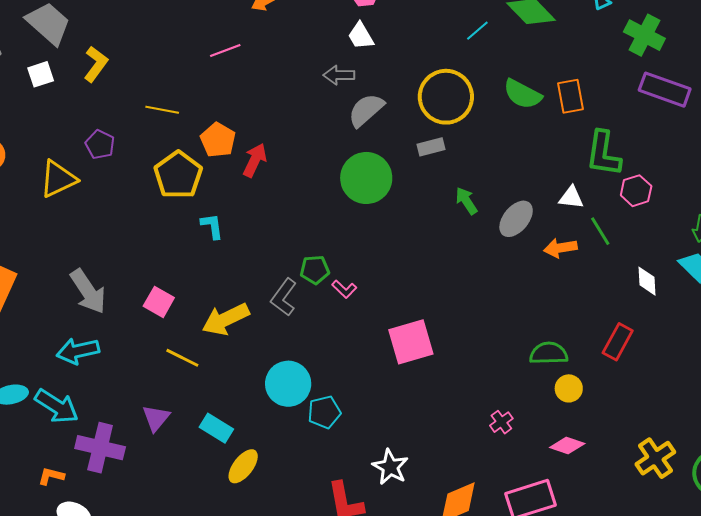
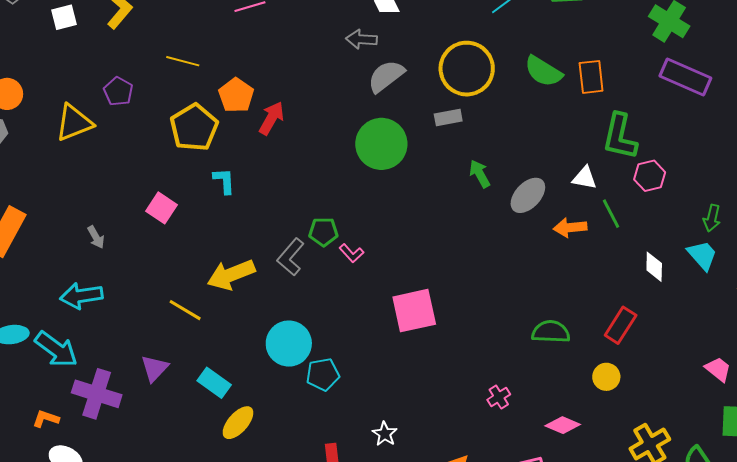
gray arrow: (88, 291) -> (96, 237), size x0.5
pink square: (159, 302) -> (161, 208), moved
yellow circle: (569, 388) -> (606, 377), moved
white star: (390, 467) -> (385, 434), size x0.7

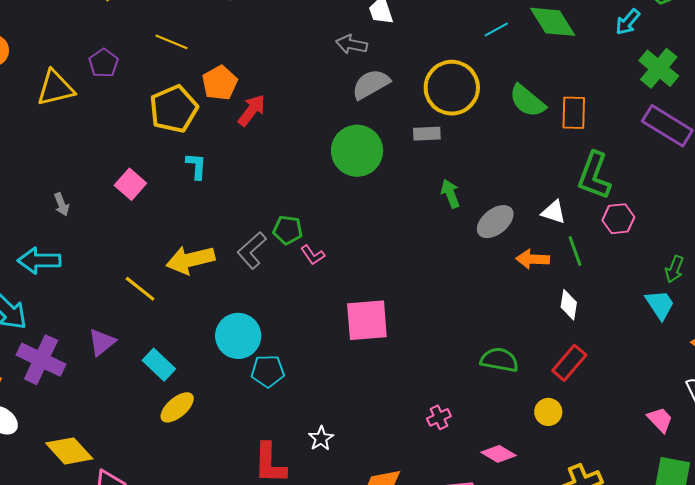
white diamond: (654, 267) -> (569, 305), moved

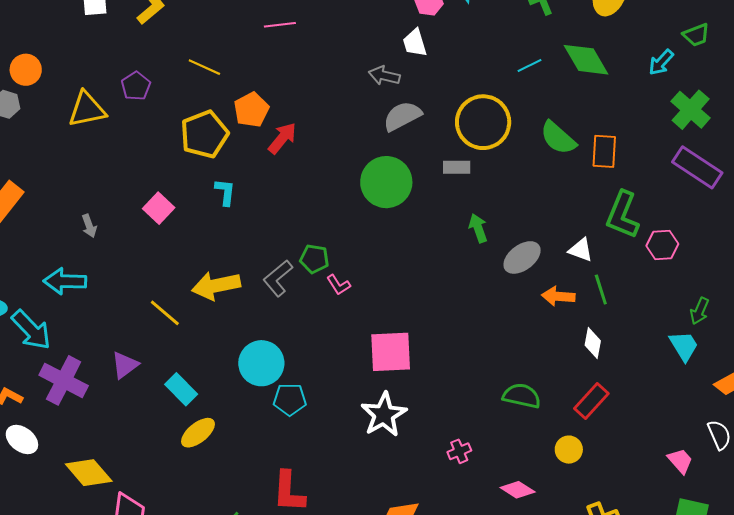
pink hexagon: (618, 219) -> (662, 245), moved
white star: (321, 438) -> (384, 415), moved, size x1.8

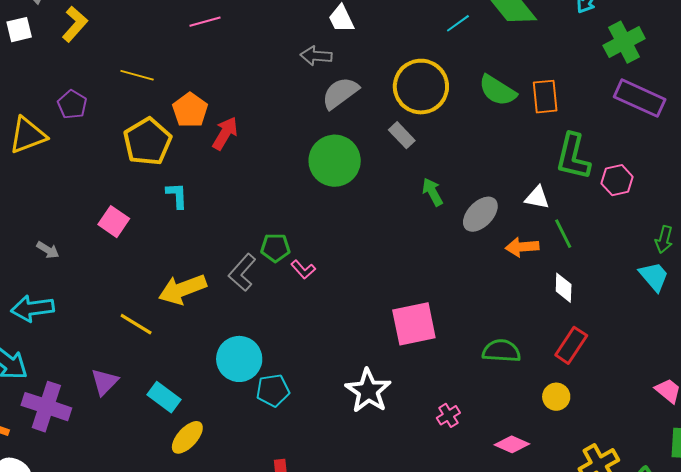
green cross: (691, 110) -> (624, 42), turned 30
gray rectangle: (457, 167) -> (402, 135), turned 56
gray arrow: (89, 226) -> (48, 250), turned -30
pink square: (391, 352) -> (414, 324), moved

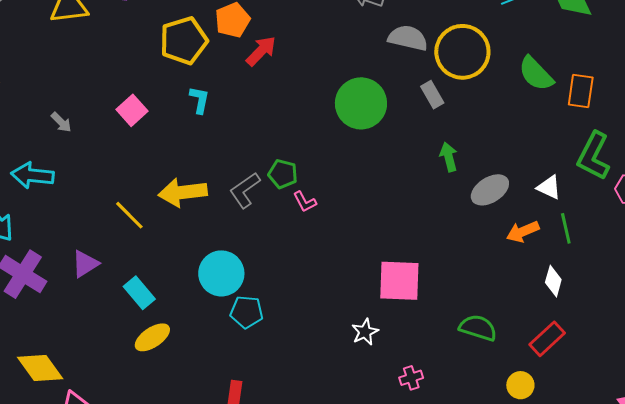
gray semicircle: (340, 93) -> (408, 38), moved, turned 36
orange arrow: (522, 247) -> (523, 232), turned -32
white star: (368, 391) -> (365, 332), moved, size x0.6

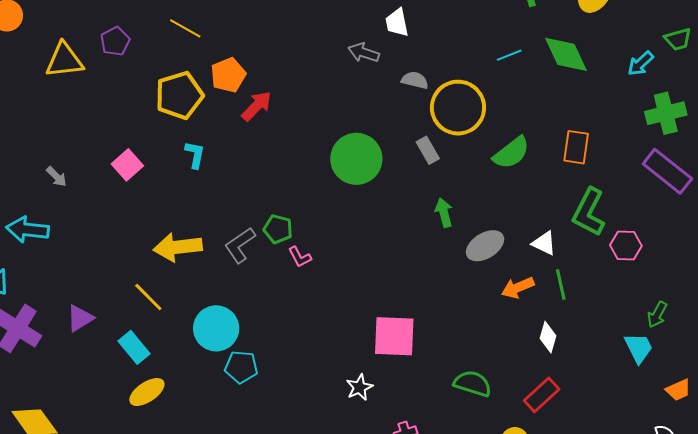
gray semicircle: (408, 38) -> (415, 80), moved, size x0.7
green semicircle: (536, 74) -> (511, 153), moved, turned -84
yellow line: (129, 215) -> (148, 297), moved

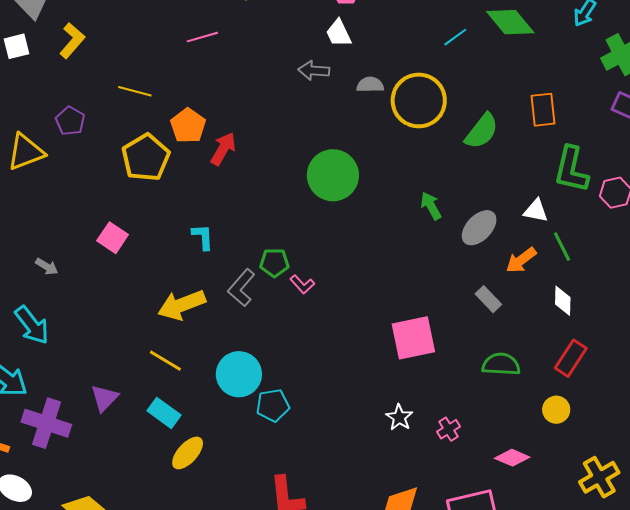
gray rectangle: (428, 150) -> (488, 299), moved
cyan L-shape: (195, 155) -> (203, 237), moved
cyan arrow: (28, 230) -> (32, 325), turned -120
white star: (359, 387) -> (399, 417), moved

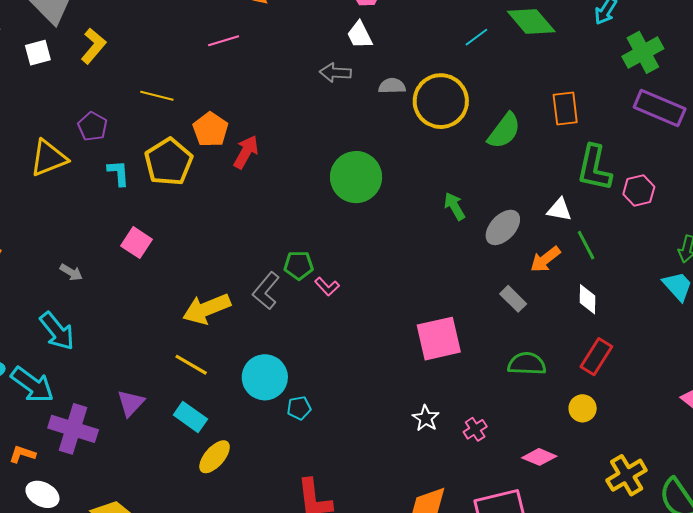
cyan L-shape: (203, 237) -> (118, 173), moved
cyan pentagon: (273, 405) -> (299, 408), size x0.7

